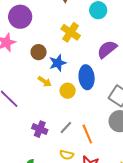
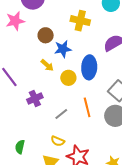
yellow cross: (71, 32) -> (80, 21), turned -30
purple cross: (40, 129) -> (35, 99), moved, turned 35
orange line: (87, 134) -> (87, 107), moved

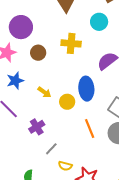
brown circle: (46, 35) -> (38, 53), moved
blue star: (63, 49) -> (15, 81), moved
gray line: (61, 114) -> (51, 149), moved

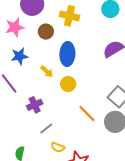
yellow cross: (71, 43) -> (69, 16), moved
blue ellipse: (86, 89) -> (67, 54), moved
orange line: (90, 129) -> (87, 114), turned -30

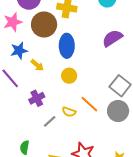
brown circle: (46, 32) -> (44, 25), size x1.6
yellow arrow: (47, 72) -> (37, 65), moved
yellow semicircle: (58, 147) -> (69, 112), moved

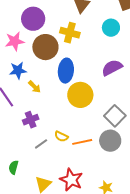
yellow circle: (69, 76) -> (80, 95), moved, size x1.6
orange line: (89, 104) -> (82, 142), moved, turned -60

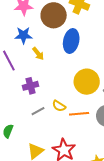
yellow circle: (80, 95) -> (87, 82), moved

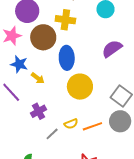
blue star: (23, 35) -> (19, 64), turned 30
yellow circle: (87, 82) -> (80, 87), moved
yellow semicircle: (59, 106) -> (71, 124), turned -40

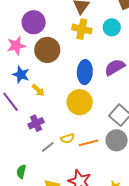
yellow cross: (65, 20) -> (82, 29), moved
blue ellipse: (67, 58) -> (85, 72), moved

